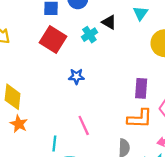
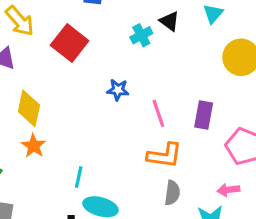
red square: (53, 39) -> (70, 43), moved
orange L-shape: (140, 119) -> (165, 155), moved
pink line: (84, 125) -> (158, 113), moved

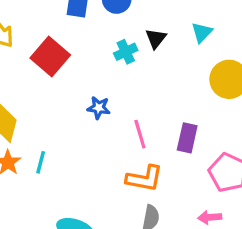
black triangle: (169, 21) -> (156, 38), turned 30
cyan line: (79, 177) -> (41, 162), moved

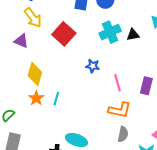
black triangle: (156, 38) -> (133, 35), moved, turned 40
cyan cross: (126, 52) -> (110, 32), size x1.5

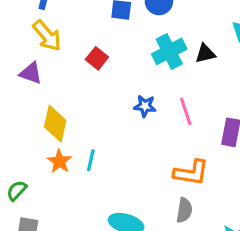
red square: (64, 34) -> (97, 58), size x0.6
pink line: (118, 83) -> (186, 111), moved
gray semicircle: (123, 134) -> (184, 210), moved

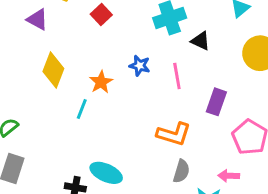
black triangle: (205, 54) -> (201, 41), moved, turned 30
orange star: (59, 161) -> (101, 82), moved
gray semicircle: (184, 210) -> (181, 171), moved

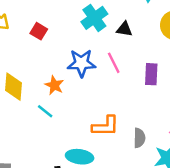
blue star: (140, 66) -> (81, 63), size x1.6
cyan line: (82, 109) -> (45, 111), turned -56
orange L-shape: (174, 134) -> (106, 126), moved

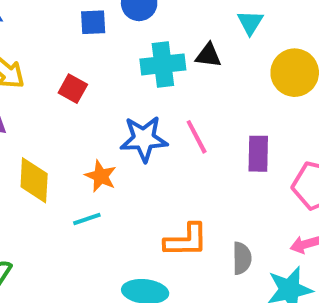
cyan cross: (94, 18) -> (163, 64), turned 30
black triangle: (124, 29) -> (208, 55), moved
cyan line: (45, 111) -> (87, 219), turned -56

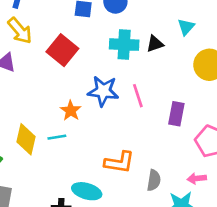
black triangle: (208, 55) -> (155, 44), turned -36
red square: (73, 89) -> (62, 50), size x1.6
yellow diamond: (34, 180) -> (26, 139), moved

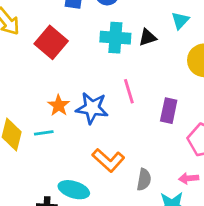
blue star: (103, 91) -> (92, 108), moved
orange L-shape: (119, 162) -> (108, 160), turned 32

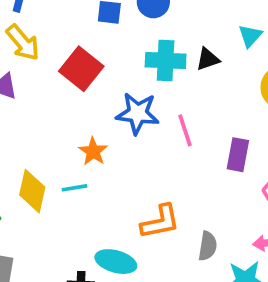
blue star: (92, 108) -> (138, 113), moved
orange L-shape: (108, 160) -> (160, 222), turned -52

